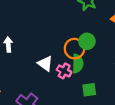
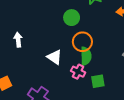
green circle: (87, 41) -> (72, 18), moved
pink cross: (64, 71) -> (78, 72), moved

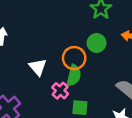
green circle: (72, 18) -> (97, 43), moved

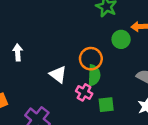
green circle: (97, 43) -> (121, 39), moved

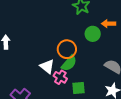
white triangle: (58, 74) -> (47, 66), moved
green semicircle: (94, 75) -> (69, 63), turned 36

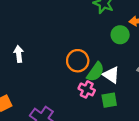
orange circle: (67, 49) -> (78, 61), moved
white triangle: (47, 66) -> (111, 75), moved

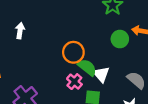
green semicircle: (96, 72) -> (87, 67), turned -102

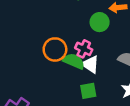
pink cross: (74, 82) -> (84, 49), moved

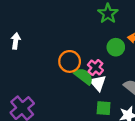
green square: (88, 91) -> (104, 108), moved

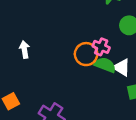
pink cross: (95, 67) -> (101, 47), moved

